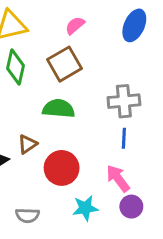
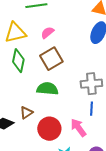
pink semicircle: (75, 25) -> (47, 33), moved
pink arrow: (118, 178) -> (78, 128), moved

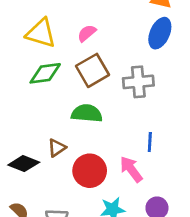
yellow triangle: (15, 33) -> (41, 33), turned 30
green diamond: (18, 61) -> (45, 73), turned 70
gray cross: (91, 84) -> (138, 82), moved

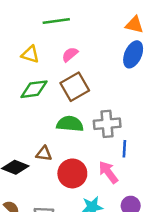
yellow triangle: (41, 33) -> (30, 54), size x0.7
gray cross: (138, 82) -> (107, 124), moved
brown triangle: (57, 148) -> (44, 154), turned 42

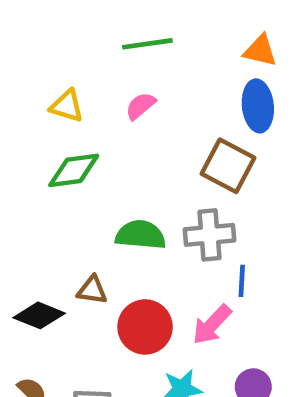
green line: (56, 21) -> (147, 44), moved
blue ellipse: (133, 54) -> (258, 106), turned -30
brown square: (75, 87) -> (228, 166), moved, turned -32
pink arrow: (108, 172) -> (212, 325), turned -100

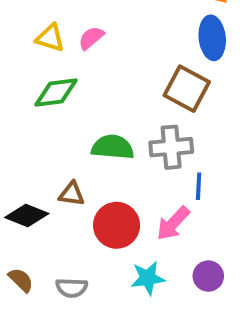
pink semicircle: (140, 106) -> (91, 38), moved

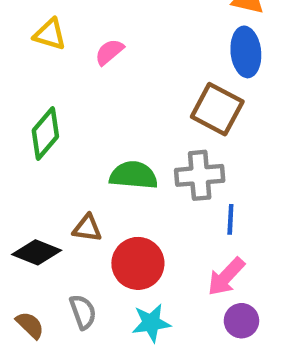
yellow triangle: (50, 38) -> (50, 34), moved
green diamond: (56, 93) -> (45, 133), moved, turned -42
pink arrow: (173, 223) -> (226, 277), moved
cyan star: (148, 278) -> (151, 323), moved
gray semicircle: (72, 288) -> (83, 312), moved, turned -112

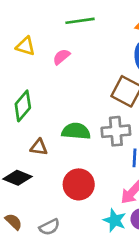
brown triangle: (87, 228) -> (39, 147), moved
gray semicircle: (83, 312) -> (49, 227), moved, turned 84
cyan star: (151, 323) -> (115, 220), moved, turned 30

